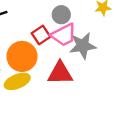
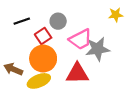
gray circle: (61, 15) -> (58, 21), moved
red square: (41, 35) -> (43, 36), moved

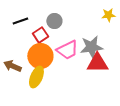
pink trapezoid: (80, 39) -> (67, 50), moved
red triangle: (77, 73) -> (97, 63), moved
yellow ellipse: (39, 81) -> (36, 77), turned -45

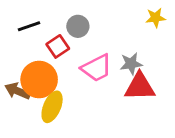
gray star: (91, 47) -> (131, 64), size x0.7
orange circle: (40, 56) -> (39, 79), moved

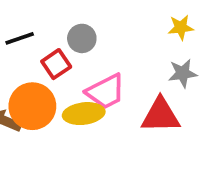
gray star: (131, 64) -> (183, 73), moved
yellow ellipse: (52, 107) -> (84, 114), moved, turned 60

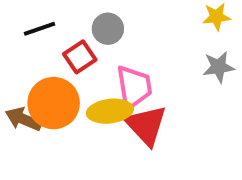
pink trapezoid: (106, 92) -> (134, 87), turned -72
red triangle: (161, 115) -> (146, 125), moved, turned 48

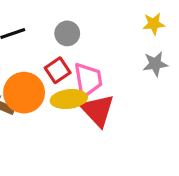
red square: (80, 57) -> (58, 70), moved

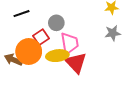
gray circle: (67, 33) -> (56, 23), moved
red square: (58, 70) -> (41, 37), moved

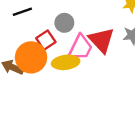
pink trapezoid: (70, 43) -> (80, 48), turned 35
red triangle: (76, 63) -> (101, 40), moved

